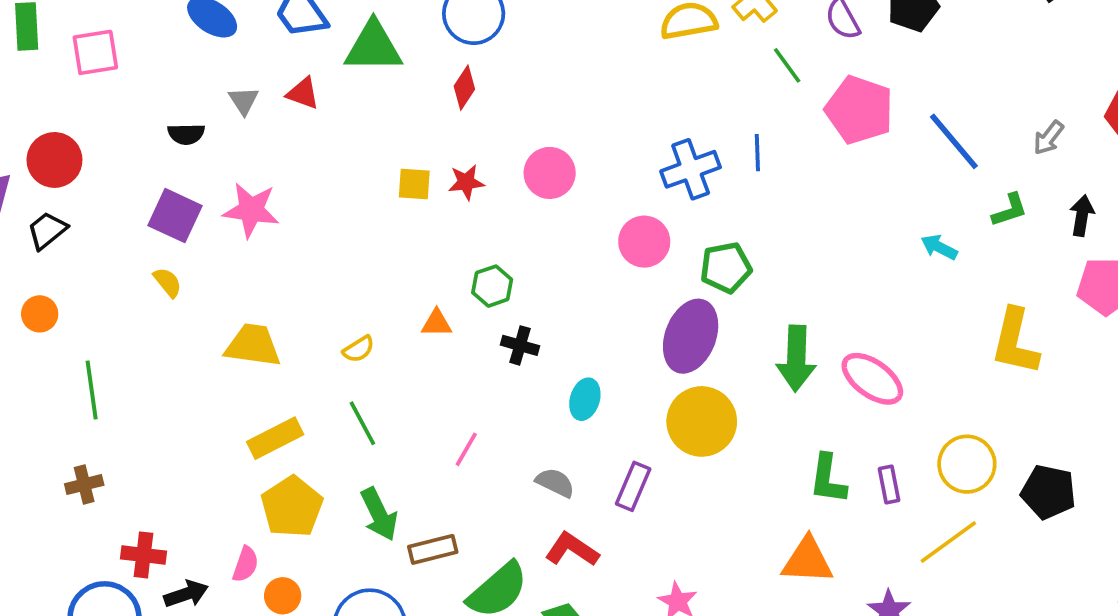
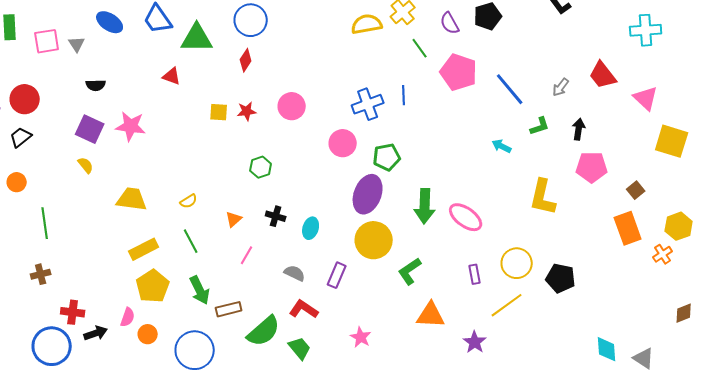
red triangle: (303, 93) -> (172, 76), moved
gray triangle: (244, 101) -> (77, 44), moved
orange triangle: (437, 323) -> (234, 219), moved, turned -42
black cross: (520, 345) -> (276, 216), moved
green L-shape: (828, 479) -> (410, 271), moved, turned 48

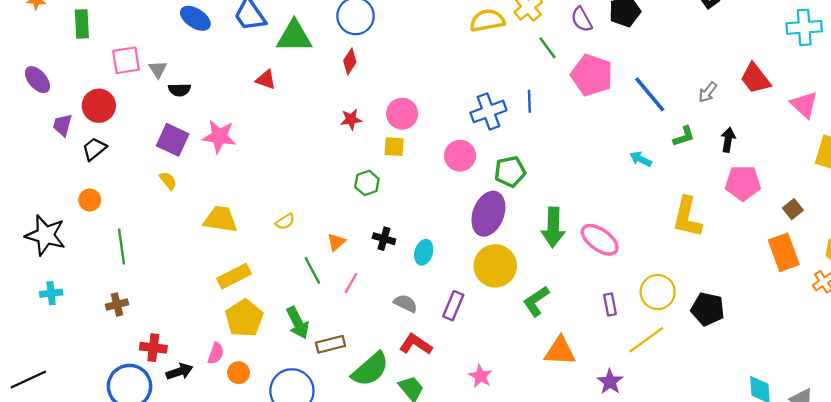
pink square: (47, 41) -> (126, 60), moved
gray triangle: (77, 44) -> (158, 69), moved
yellow square: (219, 112) -> (394, 147), moved
green line: (191, 241) -> (312, 270), moved

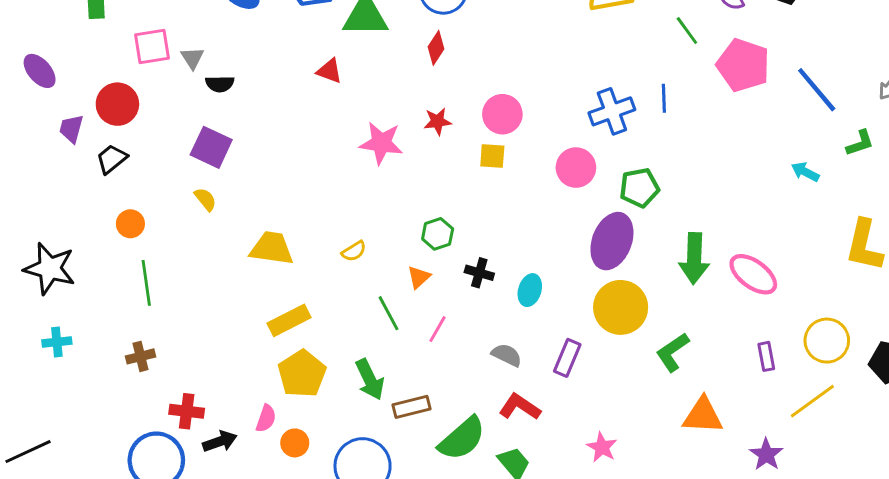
pink star: (219, 136) -> (381, 143), moved
green hexagon: (367, 183) -> (438, 234), moved
orange circle: (90, 200) -> (130, 224), moved

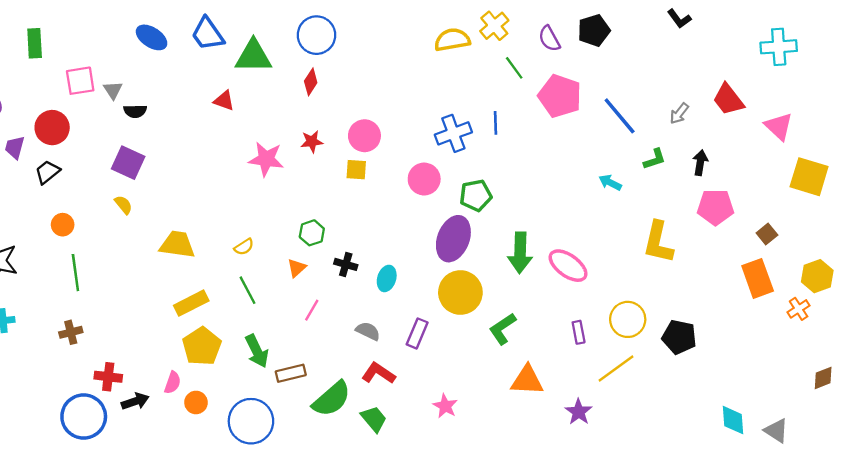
green line: (388, 313) -> (247, 290), moved

